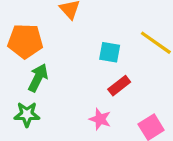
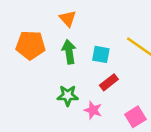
green arrow: (38, 78) -> (69, 52), moved, turned -35
green star: (27, 114) -> (68, 96), moved

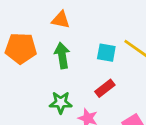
orange triangle: (68, 19) -> (61, 20), turned -36
cyan square: (101, 54) -> (106, 53), moved

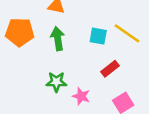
red rectangle: (105, 88) -> (110, 69), moved

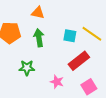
red rectangle: (110, 69) -> (79, 61), size x1.5
green star: (56, 82) -> (27, 68), moved

